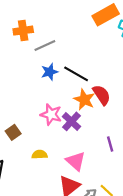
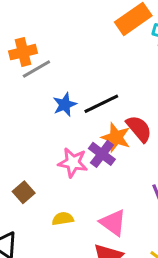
gray line: (45, 45) -> (36, 69), moved
black line: (76, 74) -> (101, 104), turned -50
purple cross: (71, 121) -> (102, 154), moved

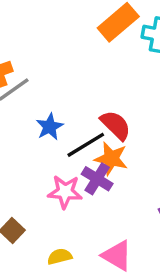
black line: (101, 104) -> (86, 145), moved
red semicircle: (139, 129) -> (116, 125), moved

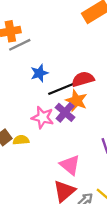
red semicircle: (116, 125) -> (83, 79), turned -70
yellow semicircle: (60, 257) -> (21, 140), moved

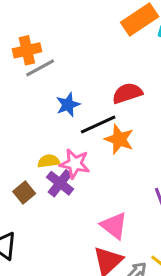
red semicircle: (83, 79) -> (127, 93), moved
purple cross: (65, 112) -> (60, 183), moved
yellow semicircle: (21, 140) -> (49, 161), moved

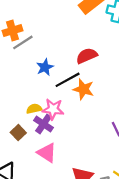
pink triangle: (114, 226) -> (47, 153), moved

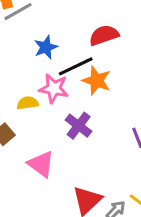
pink star: (53, 109) -> (54, 88), moved
purple cross: (44, 124) -> (79, 126), moved

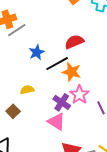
pink star: (54, 88) -> (79, 95), moved, turned 30
pink triangle: (41, 164) -> (56, 122), moved

